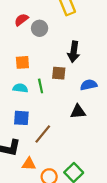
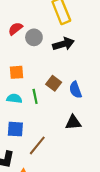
black arrow: (74, 52) -> (63, 44), moved, turned -114
brown square: (59, 73) -> (54, 83), turned 32
blue semicircle: (89, 85) -> (75, 90), moved, turned -98

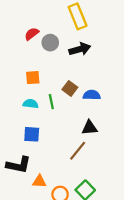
blue semicircle: (75, 90) -> (92, 95), turned 112
brown line: (37, 145) -> (78, 151), moved

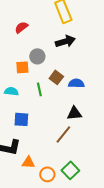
gray circle: (50, 43) -> (37, 56), moved
cyan semicircle: (31, 104) -> (11, 91), moved

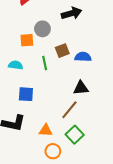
brown square: (56, 77) -> (62, 51), turned 32
orange triangle: (28, 162) -> (46, 130), moved
green square: (70, 170) -> (75, 135), moved

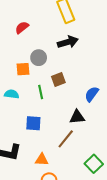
blue semicircle: (83, 57) -> (92, 94), moved, turned -56
blue square: (26, 94) -> (33, 123), moved
green square: (75, 135) -> (94, 164), moved

